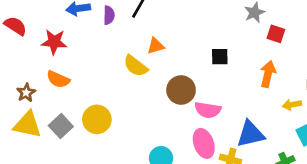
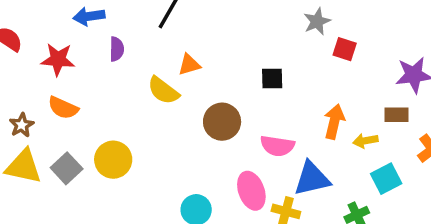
purple semicircle: (109, 15) -> (117, 49), moved
orange arrow: (268, 74) -> (334, 122), moved
pink semicircle: (208, 110) -> (277, 146), moved

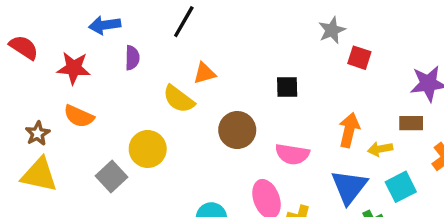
yellow circle: (113, 160) -> (148, 149), moved
gray square: (67, 168) -> (112, 177), moved
blue triangle: (312, 179) -> (349, 187), moved, turned -39

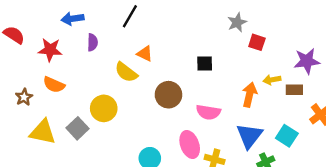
orange triangle: (205, 73) -> (145, 54), turned 42
yellow arrow: (380, 149) -> (272, 80), moved
yellow triangle: (39, 175) -> (43, 132), moved
cyan square: (401, 187) -> (287, 136), turned -30

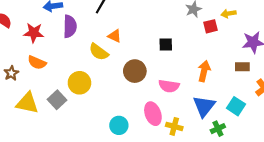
purple semicircle: (92, 42) -> (70, 26), size x1.5
red square: (257, 42) -> (210, 26), turned -32
yellow arrow: (272, 80) -> (229, 14), moved

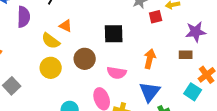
black square: (166, 44) -> (114, 34), size x1.5
yellow circle: (79, 83) -> (51, 68), moved
cyan square: (236, 106) -> (193, 92), moved

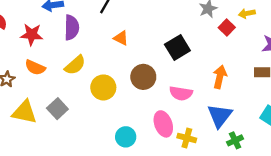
red square: (156, 17) -> (227, 27), turned -32
black square: (114, 34) -> (177, 47), turned -30
yellow semicircle: (51, 41) -> (75, 65), moved, turned -78

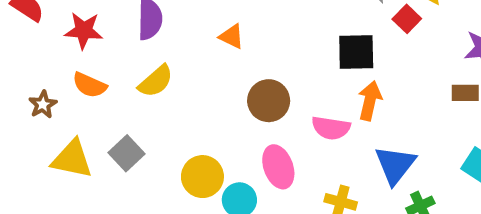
black square: (177, 47) -> (356, 52), moved, turned 30
orange arrow: (220, 77) -> (370, 101), moved
yellow circle: (103, 87) -> (202, 177), moved
pink ellipse: (163, 124) -> (278, 167), moved

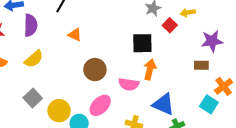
gray square: (127, 153) -> (33, 98), moved
blue triangle: (395, 165) -> (163, 104), turned -45
pink ellipse: (278, 167) -> (100, 105), turned 65

